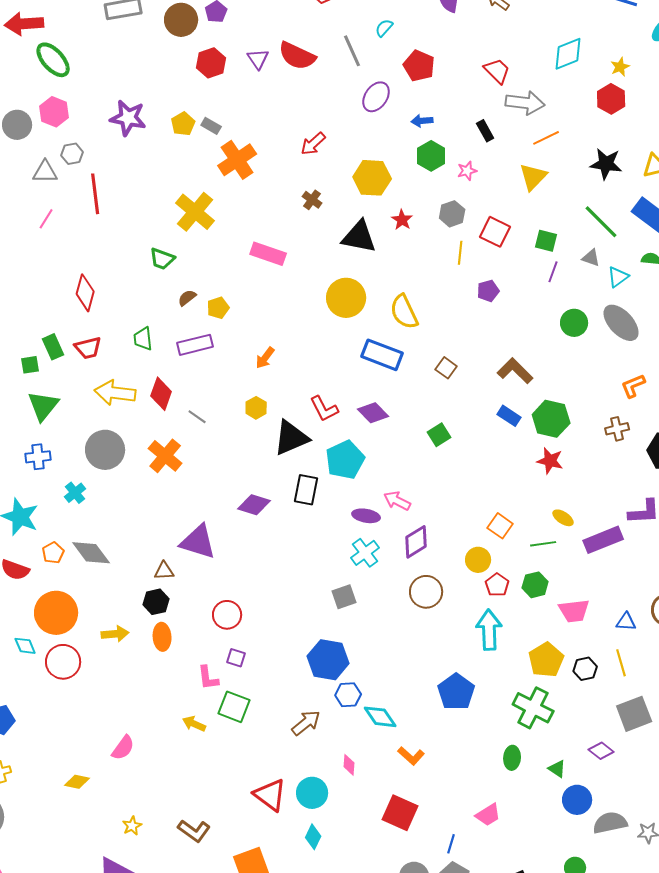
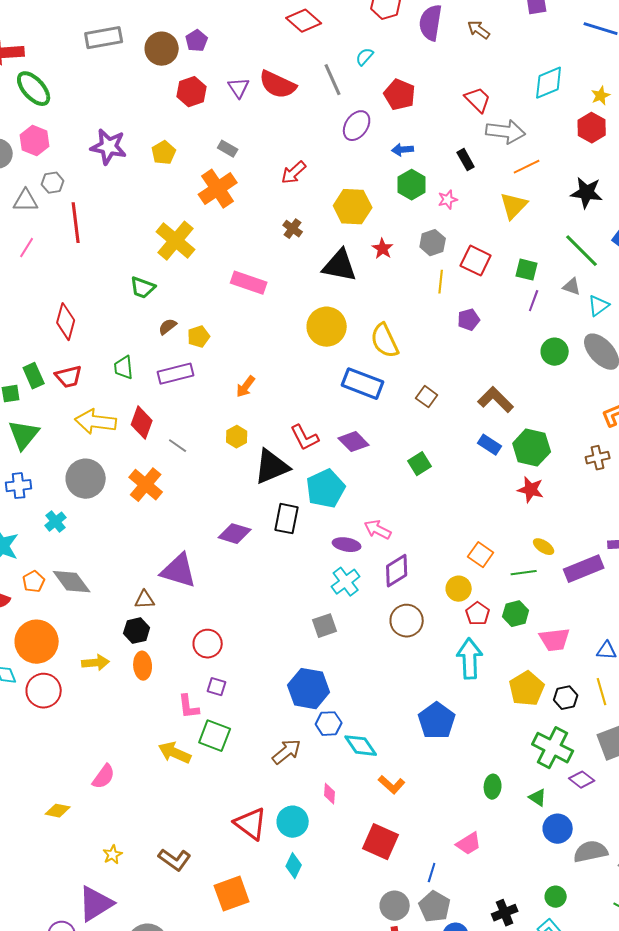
gray rectangle: (211, 126) -> (228, 149), moved
green cross: (533, 708) -> (553, 748), moved
yellow arrow: (194, 724) -> (175, 753), size x1.4

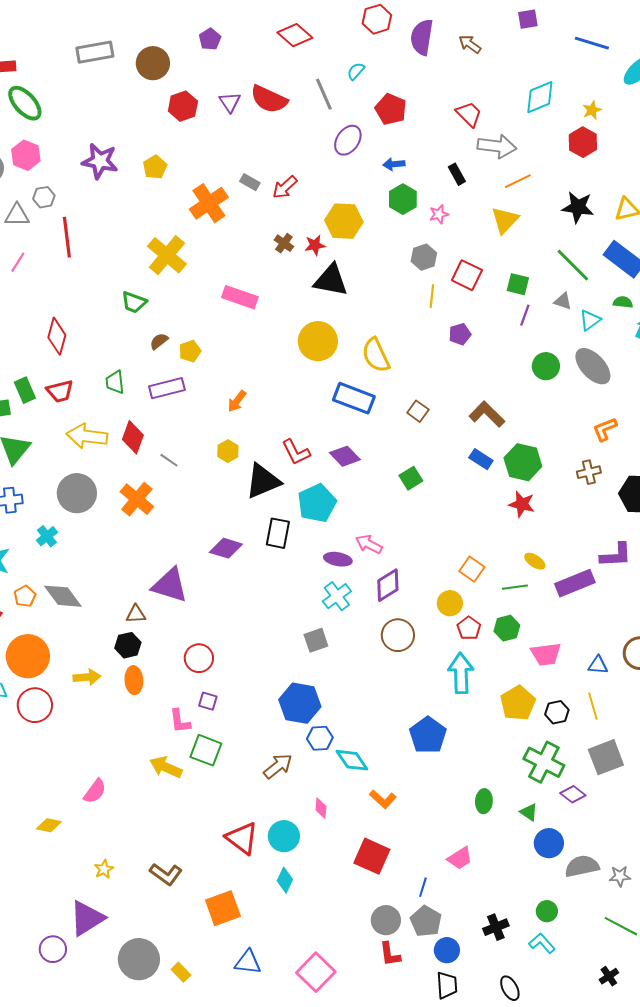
purple pentagon: (197, 41) -> (210, 39), moved
gray rectangle: (228, 149) -> (250, 182), moved
red star: (383, 249) -> (315, 245), moved, turned 30

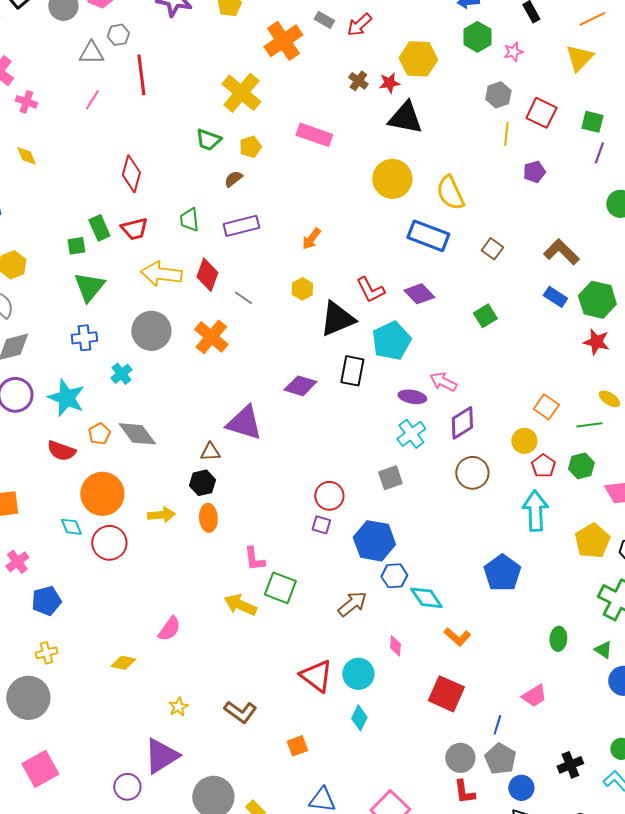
yellow pentagon: (190, 351) -> (250, 147), moved
red circle: (199, 658) -> (329, 496), moved
purple square: (208, 701) -> (321, 525), moved
orange square: (223, 908) -> (297, 746), size x0.6

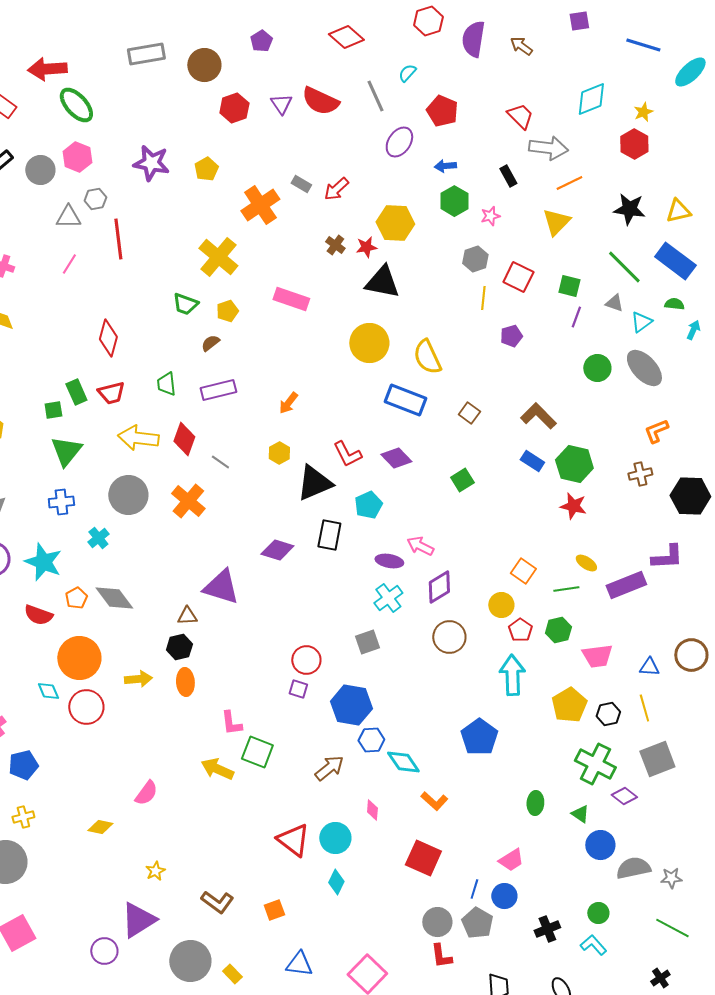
cyan pentagon: (391, 341) -> (368, 505), size x0.7
brown L-shape: (240, 712) -> (217, 902), moved
blue circle: (521, 788) -> (504, 896), moved

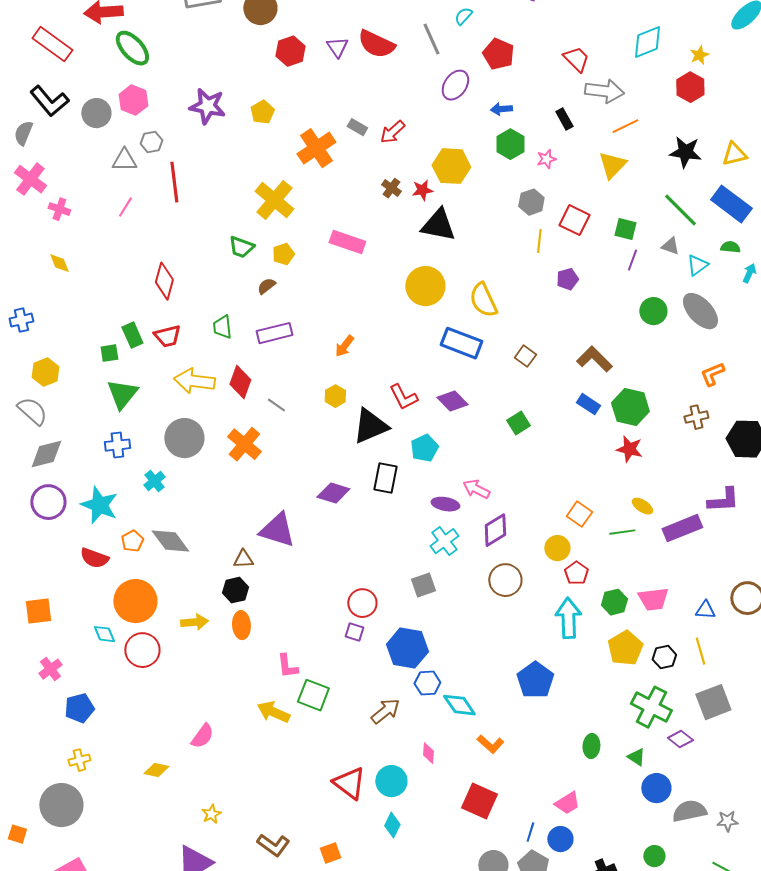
green hexagon: (558, 630) -> (614, 602), moved

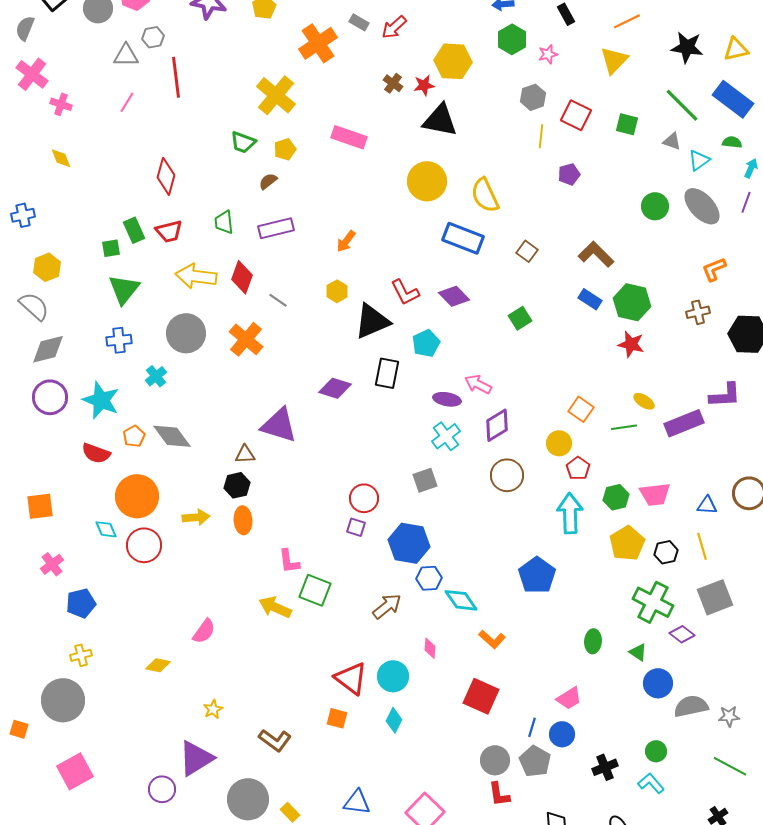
purple line: (632, 260) -> (746, 202), moved
orange square: (330, 853) -> (337, 718), moved, turned 35

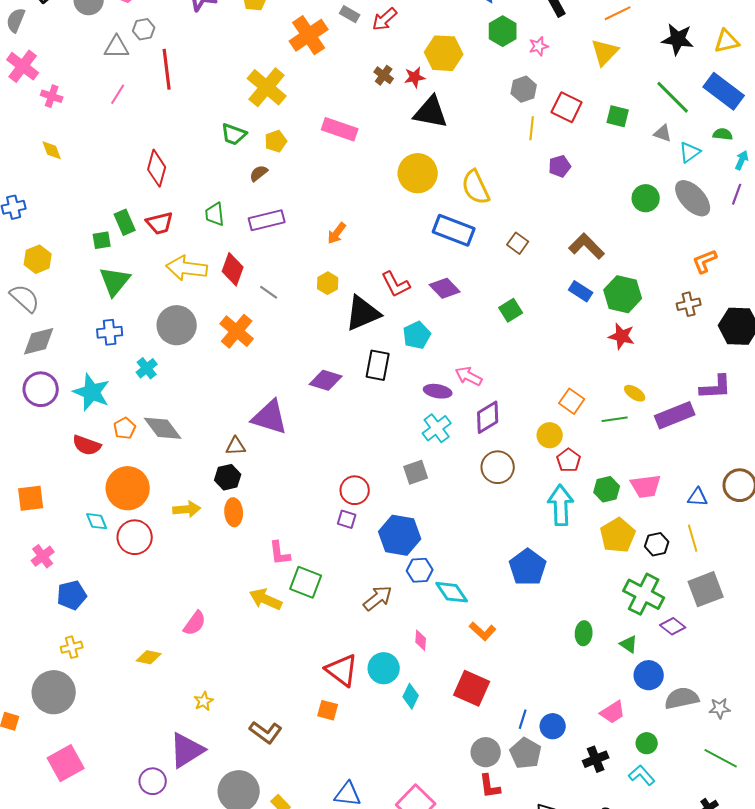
pink trapezoid: (569, 698) -> (613, 712), moved
cyan diamond: (394, 720) -> (411, 696), moved

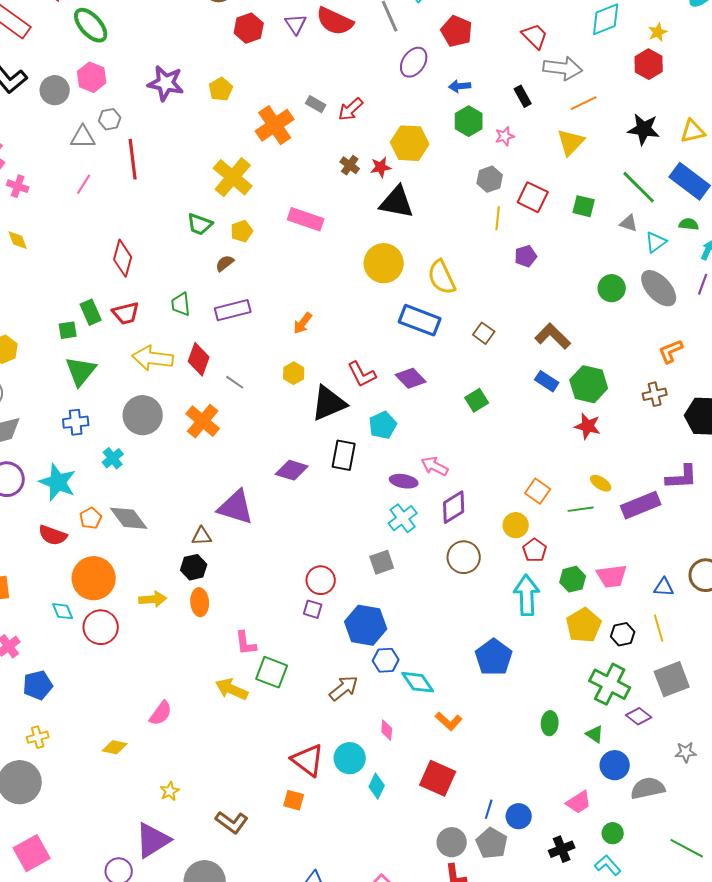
gray star: (720, 708) -> (686, 752), moved

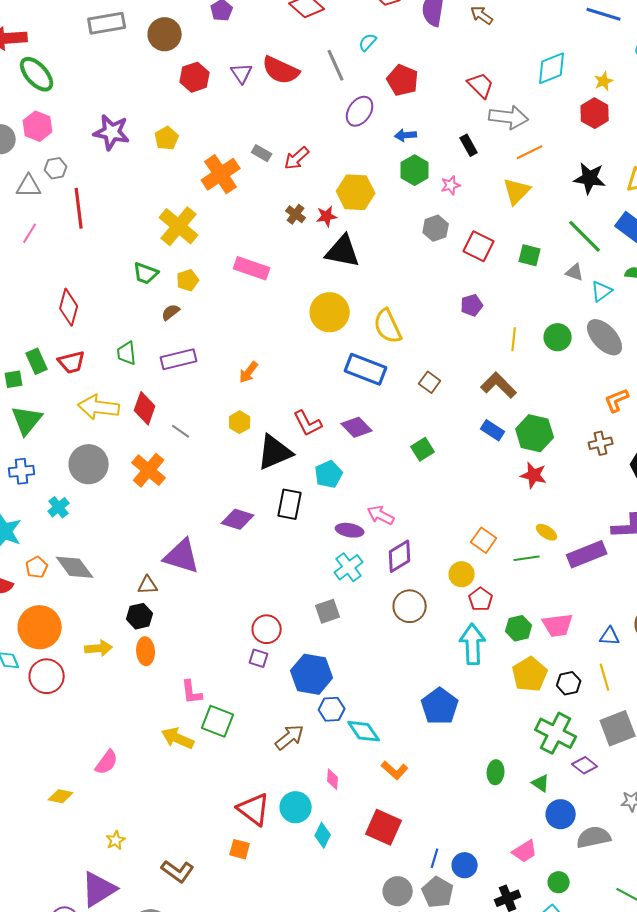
yellow line: (498, 218) -> (514, 339), moved

